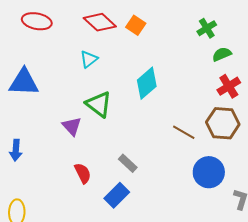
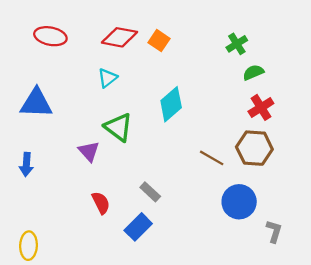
red diamond: (100, 22) -> (120, 37), turned -32
blue arrow: (16, 150) -> (26, 164), moved

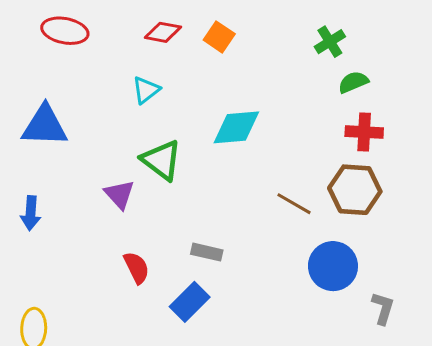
red diamond: (120, 37) -> (163, 32), size x0.7
cyan diamond: (171, 104) -> (236, 127), turned 36
red cross: (261, 107) -> (364, 132), turned 35
gray rectangle: (150, 192) -> (207, 252), turned -30

